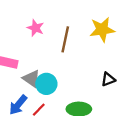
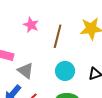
cyan circle: (46, 84) -> (65, 71), moved

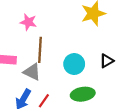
brown line: (58, 36) -> (40, 50), moved

